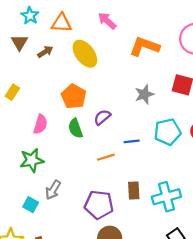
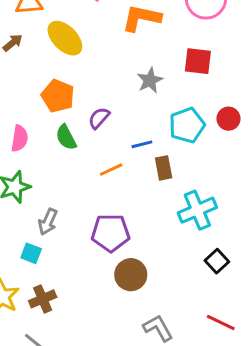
brown rectangle: (134, 191) -> (164, 168), moved
cyan square: (31, 205) -> (31, 253), moved

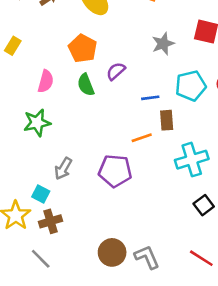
orange line: (111, 170) -> (142, 138), moved
gray arrow: (48, 222) -> (63, 169), moved
cyan square: (31, 253) -> (41, 194), moved
brown circle: (131, 275) -> (112, 252), moved

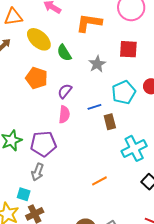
pink semicircle: (46, 81) -> (64, 114), moved
green semicircle: (86, 85) -> (64, 53), moved
orange line: (142, 138) -> (99, 181), moved
purple pentagon: (115, 171) -> (43, 144), moved

